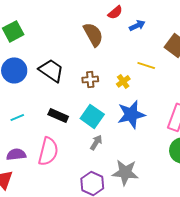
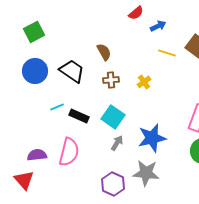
brown semicircle: (93, 34) -> (104, 52), moved, size x0.7
yellow line: (146, 65) -> (167, 53), moved
blue star: (131, 114) -> (152, 138), moved
cyan line: (17, 117) -> (57, 107), moved

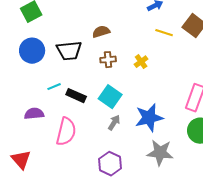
brown semicircle: (104, 52) -> (101, 32), turned -78
black trapezoid: (72, 71) -> (69, 51), turned 140
purple semicircle: (37, 155) -> (34, 114), moved
gray star: (146, 173) -> (160, 153), moved

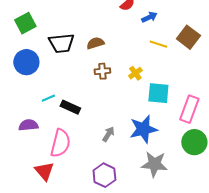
black trapezoid: (69, 51) -> (61, 43), moved
cyan square: (110, 97) -> (158, 93), moved, turned -30
red triangle: (21, 160) -> (44, 171), moved

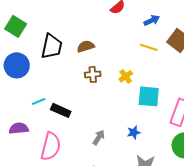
blue arrow: (149, 17) -> (152, 20), moved
green square: (25, 23) -> (16, 26), turned -30
black trapezoid: (61, 43) -> (52, 46), turned -72
blue star: (143, 129) -> (134, 132), size x0.5

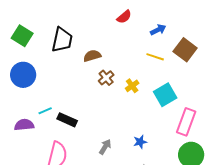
black trapezoid: (52, 46) -> (62, 40), moved
brown cross: (93, 74) -> (106, 78), moved, turned -35
cyan square: (149, 96) -> (165, 95), moved, turned -35
purple semicircle: (19, 128) -> (24, 125), moved

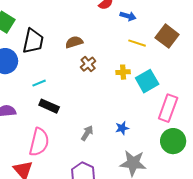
blue arrow: (158, 30) -> (128, 16), moved, turned 42
black trapezoid: (62, 40) -> (33, 41), moved
yellow cross: (132, 86) -> (123, 72), moved, turned 32
cyan line: (45, 111) -> (39, 83), moved

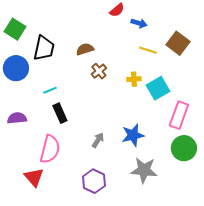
black rectangle: (49, 106) -> (60, 113), turned 42
blue star: (122, 128) -> (133, 135), size x1.6

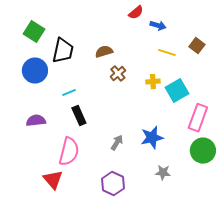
brown square: (178, 43) -> (197, 46), size x0.7
gray star: (144, 170) -> (163, 173), size x0.6

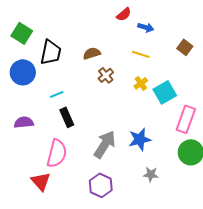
yellow line: (167, 53) -> (141, 54), moved
yellow cross: (153, 82) -> (141, 83), turned -32
gray arrow: (117, 143) -> (105, 144), size x1.8

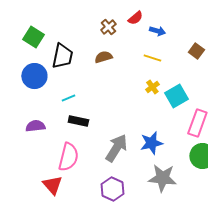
brown cross: (106, 75) -> (108, 27), moved
black rectangle: (67, 117) -> (78, 121), turned -54
gray star: (151, 174) -> (162, 178), size x1.8

